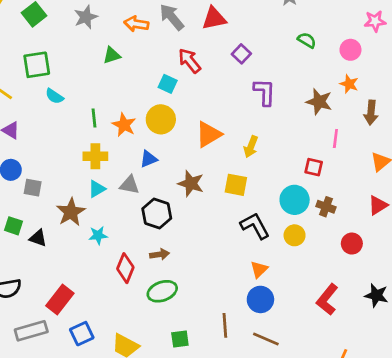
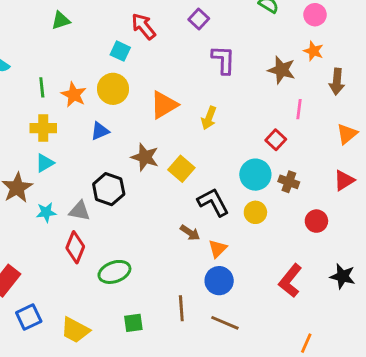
red square: (314, 167) -> (276, 140), turned 30
gray triangle: (129, 185) -> (80, 211), moved
yellow square: (236, 185) -> (181, 169), moved, turned 30
brown arrow: (159, 254) -> (190, 233), moved, turned 42

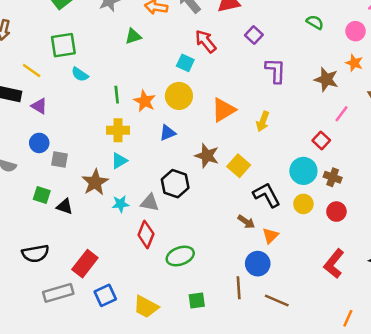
pink line: (299, 109) -> (342, 114), turned 30
red circle: (316, 221) -> (336, 212), moved
blue circle: (219, 281) -> (258, 264), moved

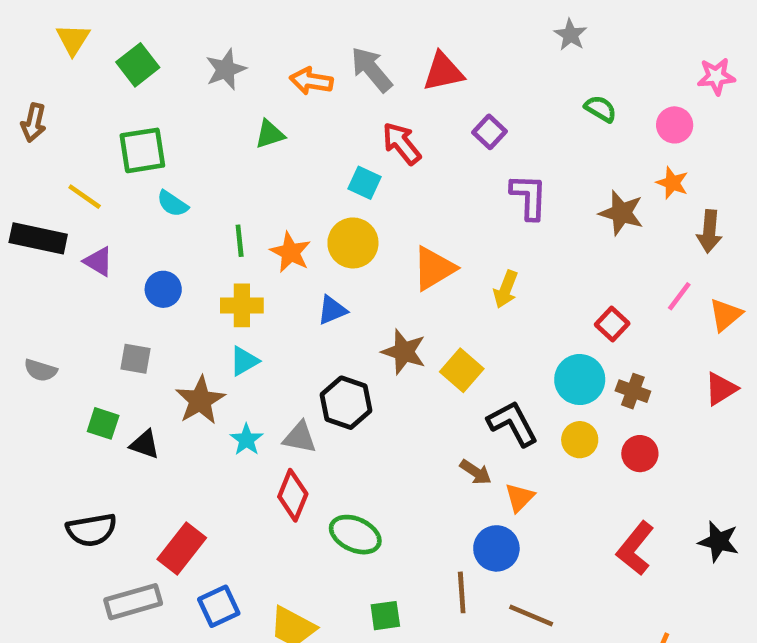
pink line: (342, 114) -> (679, 296), moved
blue circle: (39, 143) -> (163, 289), moved
cyan star: (120, 204) -> (247, 440), turned -30
green ellipse: (180, 256) -> (355, 535), turned 44

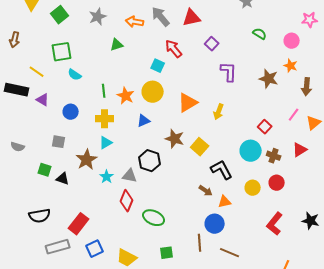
red triangle: (721, 389) -> (300, 150), moved
yellow circle: (580, 440) -> (253, 188), moved
orange triangle: (520, 498) -> (225, 202), turned 32

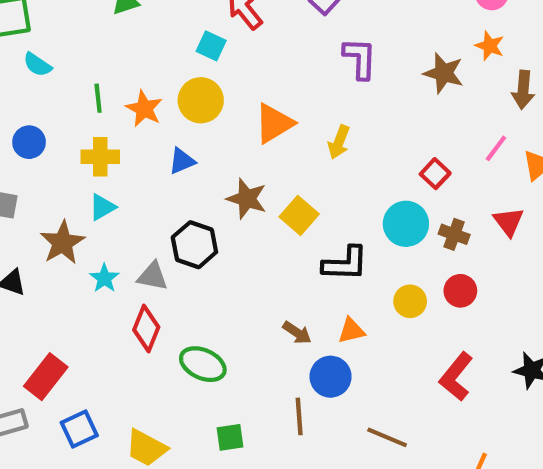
red triangle: (300, 150) -> (509, 222), turned -35
black L-shape: (222, 170) -> (345, 264), turned 120
brown arrow: (206, 191) -> (297, 333), moved
brown line: (230, 253) -> (387, 437), moved

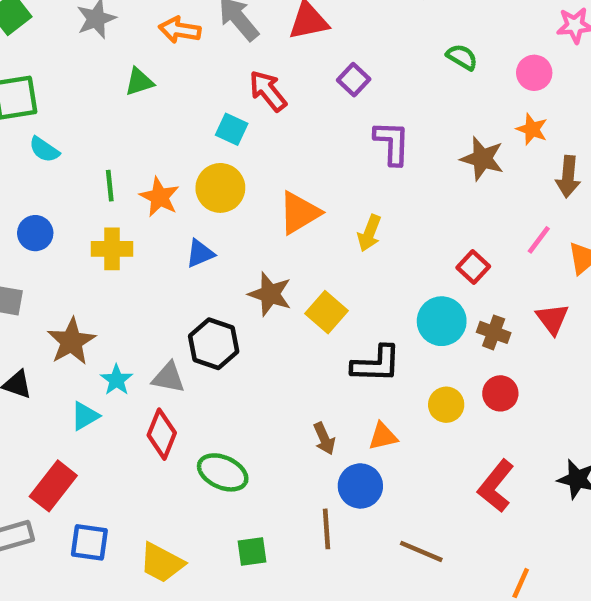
cyan triangle: (102, 207) -> (85, 416), moved
brown arrow: (297, 333) -> (324, 439), turned 32
blue square: (79, 429) -> (89, 542), turned 33

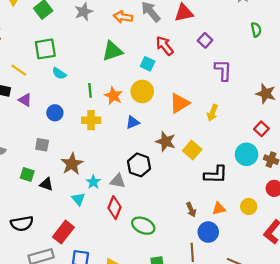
green semicircle: (462, 57) -> (256, 30), turned 48
green triangle: (139, 82) -> (112, 51), moved, size x1.5
brown star: (482, 159) -> (266, 94), moved
yellow circle: (446, 405) -> (249, 206), moved
cyan triangle: (85, 416) -> (78, 199), turned -40

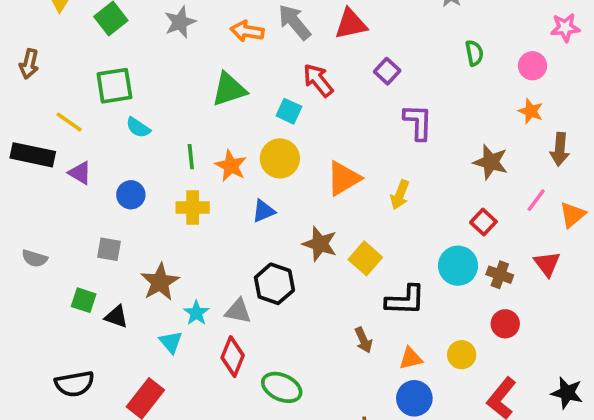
brown arrow: (191, 210) -> (363, 340), moved
blue circle: (208, 232) -> (414, 398), moved

